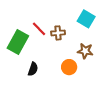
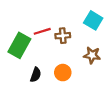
red line: (39, 29) -> (42, 31), turned -63
orange circle: (69, 67) -> (63, 73), moved

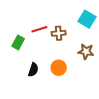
green rectangle: (19, 45) -> (18, 42), size x0.6

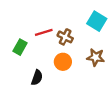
brown cross: (59, 33) -> (65, 37), turned 32
orange circle: (59, 68) -> (63, 62), moved

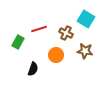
brown cross: (65, 37) -> (66, 33), moved

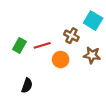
red line: (39, 29) -> (42, 45), moved
black semicircle: (33, 69) -> (27, 85), moved

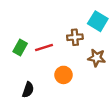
brown cross: (71, 36) -> (75, 37), turned -32
orange circle: (61, 59) -> (63, 75), moved

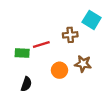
green rectangle: (20, 48) -> (22, 53), moved, turned 64
brown star: (97, 58) -> (83, 64), moved

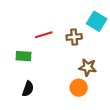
red line: (41, 45) -> (44, 35), moved
orange circle: (59, 70) -> (79, 88), moved

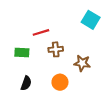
brown cross: (74, 37) -> (56, 49), moved
orange circle: (79, 88) -> (60, 82), moved

